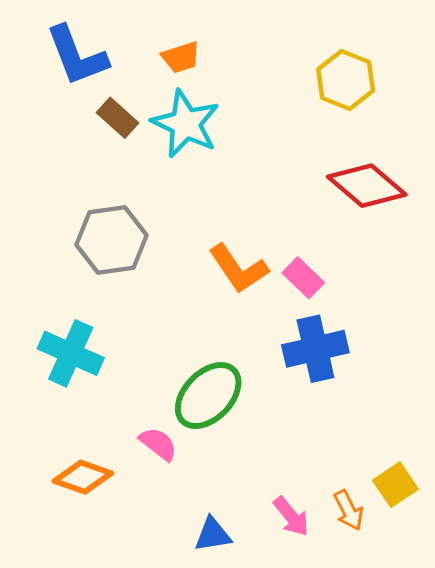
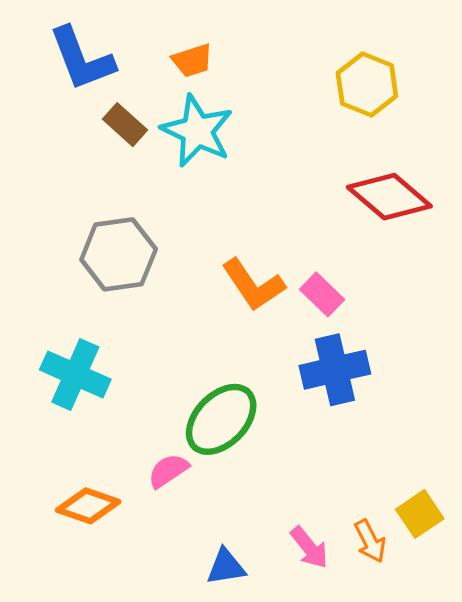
pink semicircle: (158, 444) -> (168, 471), turned -72

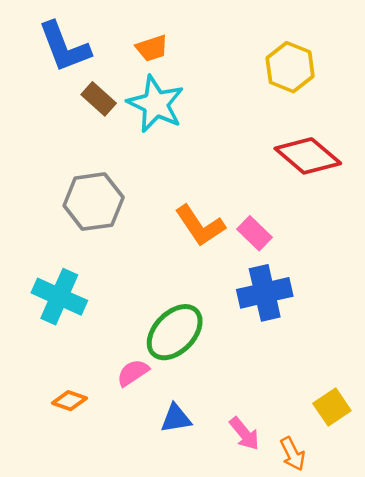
orange diamond: (88, 506) -> (69, 401), size x0.7
orange arrow: (370, 541) -> (293, 454), moved
blue triangle: (226, 567) -> (176, 418), moved

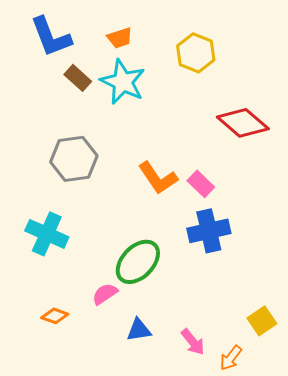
yellow hexagon: (290, 67) -> (196, 53), moved
orange arrow: (293, 454) -> (231, 358), turned 64

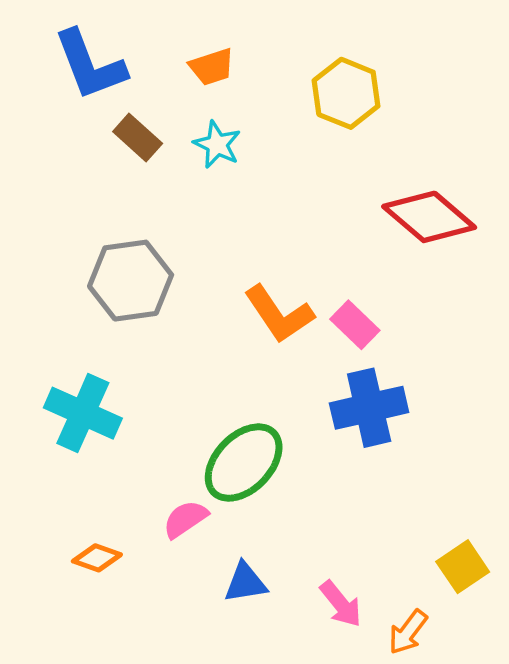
cyan star: (123, 82) -> (217, 145), size x0.6

